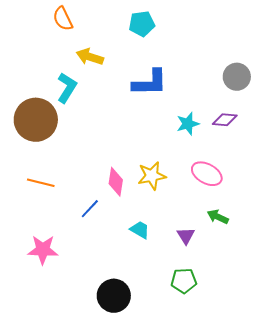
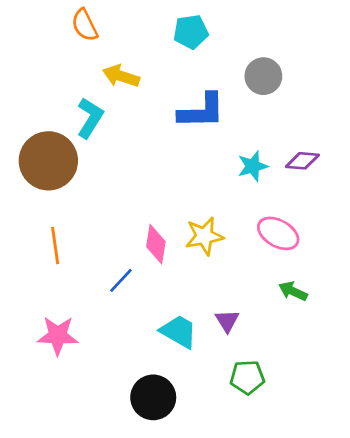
gray circle: (237, 77) -> (263, 76), moved
orange line: (41, 183) -> (55, 246), turned 68
cyan trapezoid: (140, 230) -> (179, 332), moved, size x1.4
purple triangle: (186, 236) -> (227, 321), moved

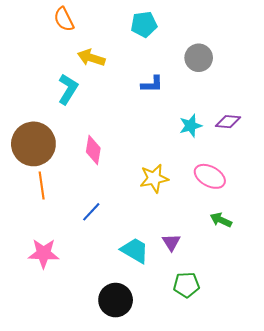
blue L-shape: (202, 111) -> (152, 84), size x0.6
brown circle: (48, 161) -> (33, 144), moved
pink diamond: (156, 244) -> (93, 150), moved

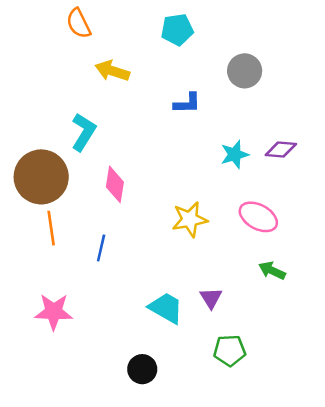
cyan L-shape: (68, 89) -> (84, 132), moved
blue line: (91, 212) -> (101, 248), moved, turned -30
black circle: (116, 300) -> (142, 369), size x0.7

